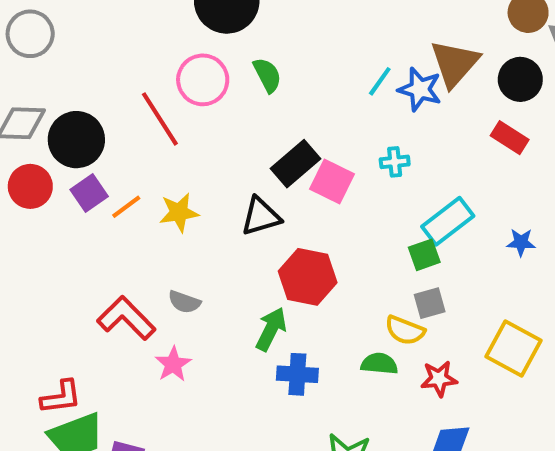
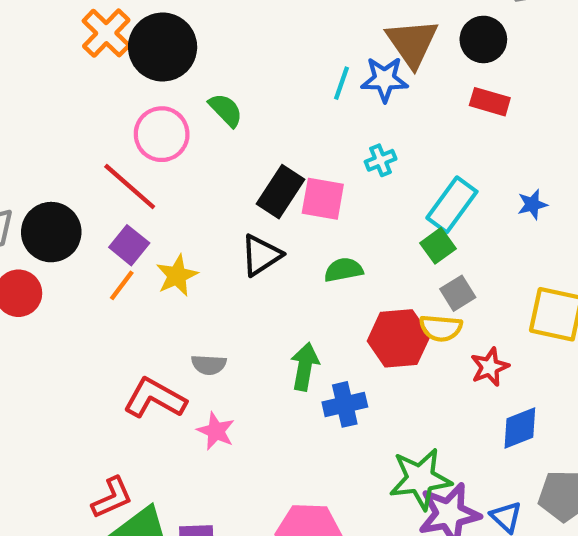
purple square: (89, 193) -> (129, 245), moved
red hexagon: (308, 277) -> (399, 338), moved
green semicircle: (379, 364) -> (344, 270), moved

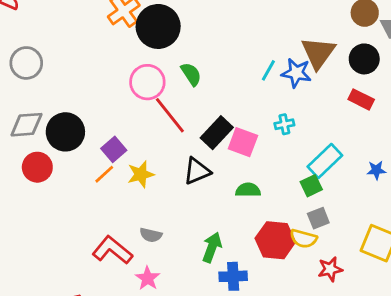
red line: (130, 186) -> (170, 115), moved

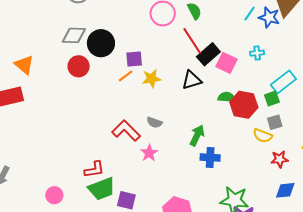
red line: (170, 115) -> (192, 41), moved
purple square: (114, 149) -> (134, 59), turned 30
red hexagon: (275, 240) -> (244, 105), moved

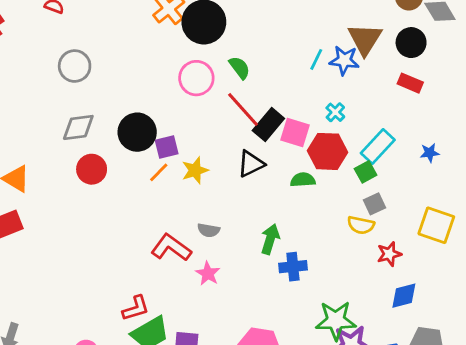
black circle: (101, 43) -> (137, 132), moved
cyan cross: (257, 53) -> (335, 112), turned -32
red hexagon: (244, 105) -> (328, 151), moved

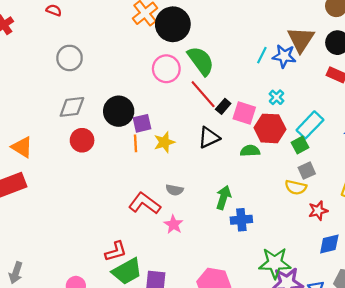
green semicircle: (240, 68) -> (201, 61), size x1.6
black rectangle: (268, 124) -> (223, 106), size x0.6
orange line: (159, 172) -> (135, 143), turned -48

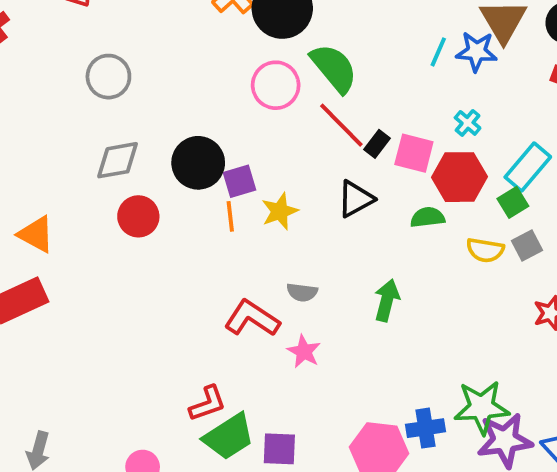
yellow semicircle: (296, 187) -> (485, 250), moved
blue cross: (241, 220) -> (425, 428), moved

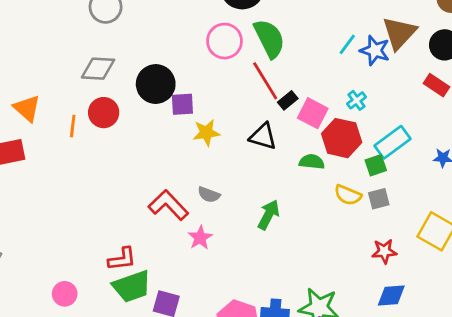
black triangle: (356, 199) -> (263, 136), turned 32
orange line: (230, 216) -> (73, 126), moved

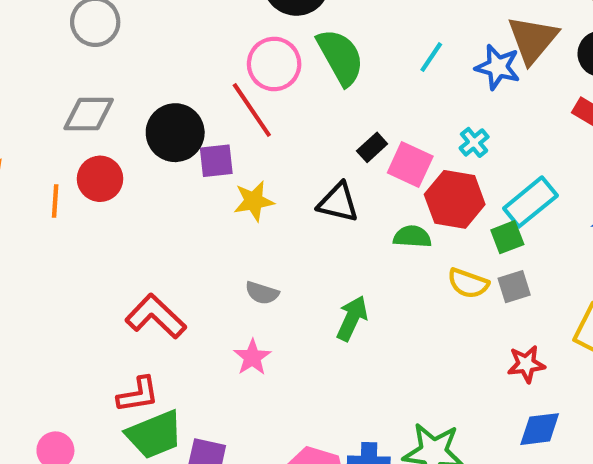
cyan line: (347, 44) -> (431, 57), moved
red line: (265, 81) -> (252, 110), moved
red L-shape: (168, 205) -> (156, 316), moved

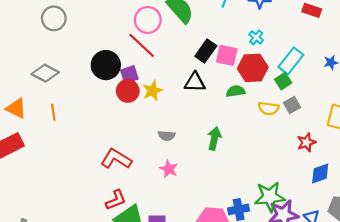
gray diamond: (89, 114) -> (45, 73), moved, turned 40
black rectangle: (372, 147) -> (206, 51), size x1.5
red circle: (100, 179) -> (128, 91), moved

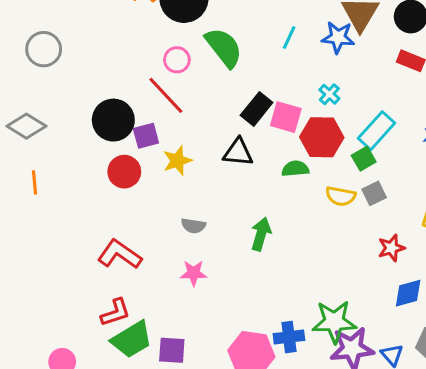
pink circle: (148, 20) -> (177, 60), size x0.7
red circle: (128, 91) -> (124, 172), moved
pink star: (169, 169) -> (194, 273), turned -30

